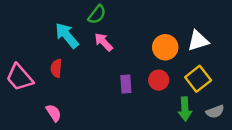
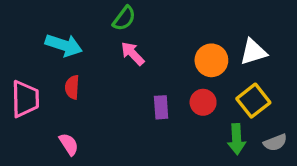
cyan arrow: (67, 35) -> (64, 45), moved, turned 148
pink trapezoid: (20, 77) -> (25, 99), turned -140

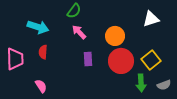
white triangle: (253, 52) -> (151, 19), moved
orange circle: (211, 60) -> (115, 36), moved
red circle: (203, 102) -> (121, 61), size x1.6
purple rectangle: (161, 107) -> (88, 59), moved

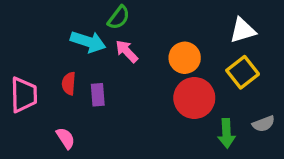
cyan arrow: (38, 27) -> (88, 42), moved
purple rectangle: (88, 59) -> (98, 95), moved
yellow square: (151, 60) -> (243, 72), moved
gray semicircle: (164, 85) -> (263, 124), moved

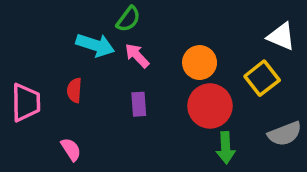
white triangle: (243, 30) -> (281, 36), moved, turned 40
purple rectangle: (98, 95) -> (139, 104), moved
gray semicircle: (263, 124) -> (285, 134), size x1.4
green arrow: (226, 133) -> (226, 148), moved

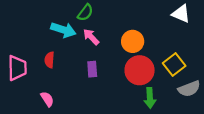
white triangle: (281, 36) -> (181, 14), moved
yellow square: (262, 78) -> (174, 64), moved

